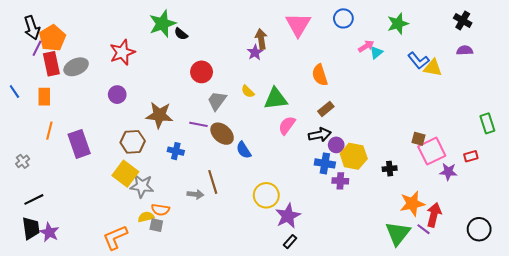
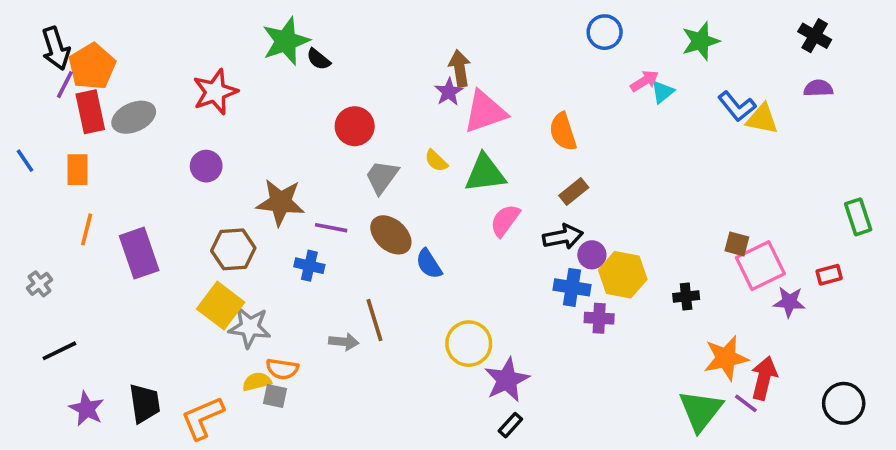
pink triangle: (298, 25) -> (485, 112), moved, turned 40
purple line: (198, 124) -> (331, 228), moved
black trapezoid: (31, 228) -> (145, 403), moved

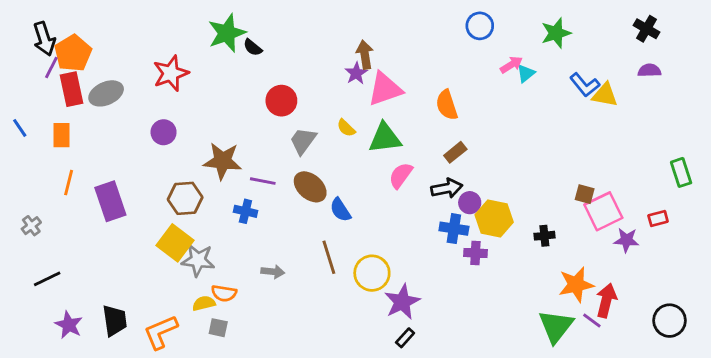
brown line: (375, 320) -> (329, 257), moved
gray square: (275, 396) -> (218, 328), moved

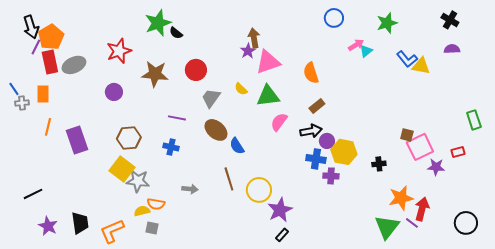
brown star: (222, 161) -> (155, 74), moved
purple line: (263, 181) -> (177, 118), moved
gray cross: (31, 226) -> (22, 103), moved, turned 32

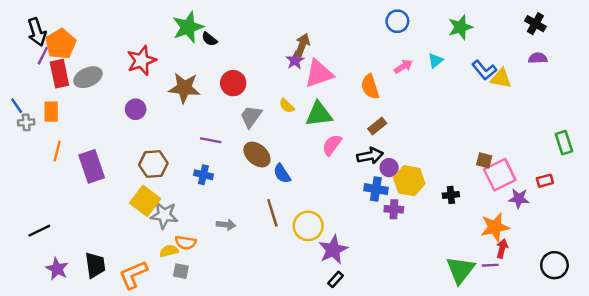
brown arrow: (254, 38) -> (302, 45), turned 30
pink arrow: (356, 45) -> (403, 66), moved
orange star: (401, 198) -> (495, 227), moved
red arrow: (422, 209) -> (502, 249), size x0.7
purple line: (412, 223) -> (490, 265), turned -40

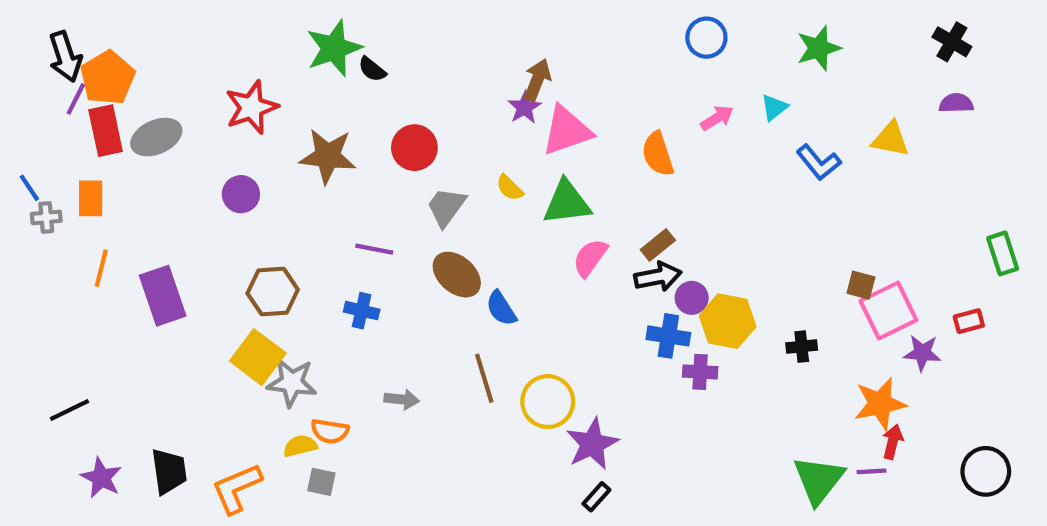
blue L-shape: (484, 70) -> (819, 162), moved
brown rectangle: (377, 126) -> (658, 245), moved

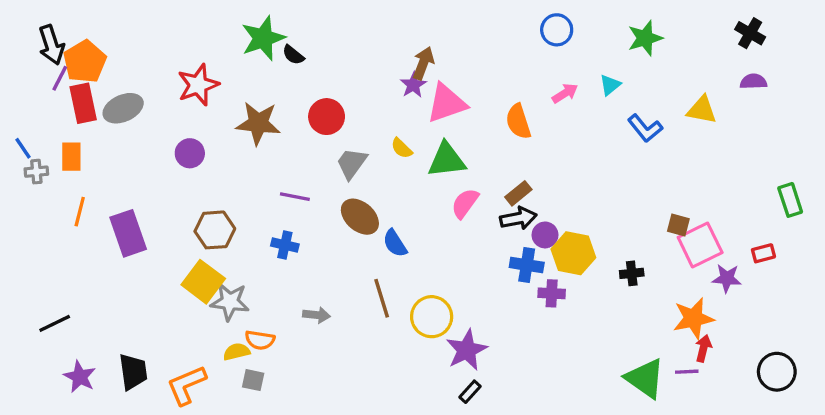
green triangle: (819, 480) -> (645, 378), turned -33

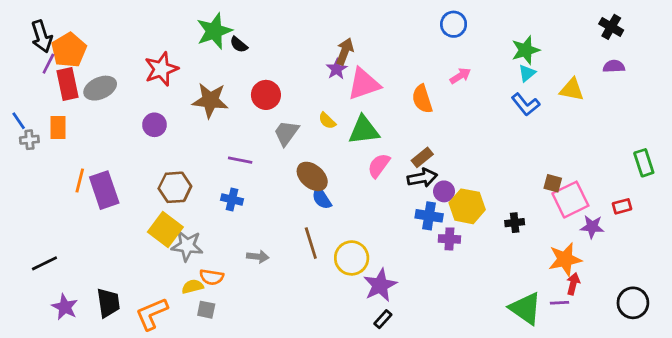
green star: (645, 38) -> (526, 50), moved
cyan triangle: (610, 85) -> (527, 73), moved
orange line: (80, 212) -> (80, 181), moved
brown ellipse: (360, 217) -> (312, 176), moved

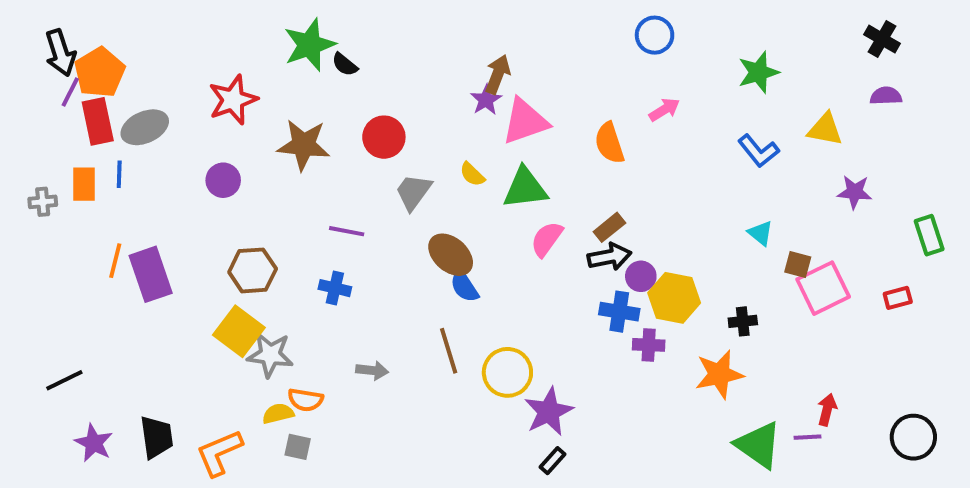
cyan triangle: (527, 73) -> (760, 233), moved, turned -42
blue line: (19, 121) -> (119, 174), moved, turned 36
purple star: (592, 227) -> (855, 192), moved
orange star: (565, 259) -> (719, 374), moved

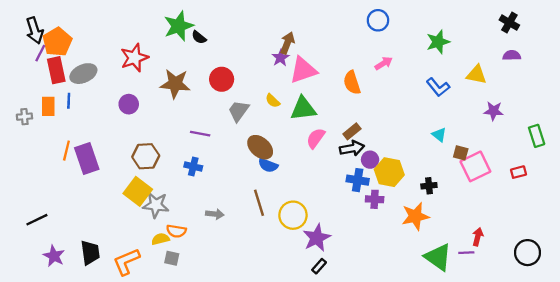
blue semicircle: (464, 286) -> (268, 165), turned -36

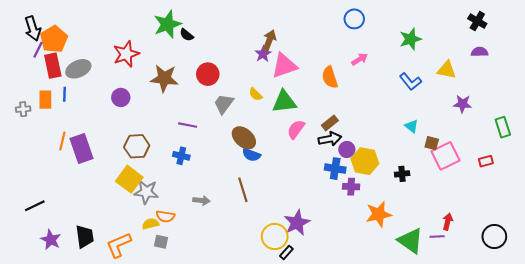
yellow circle: (293, 215) -> (275, 237), moved
orange star: (415, 216) -> (379, 214), moved
black rectangle: (319, 266) -> (286, 252), moved

